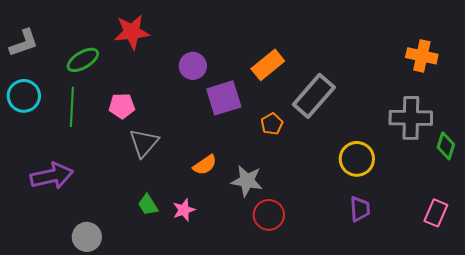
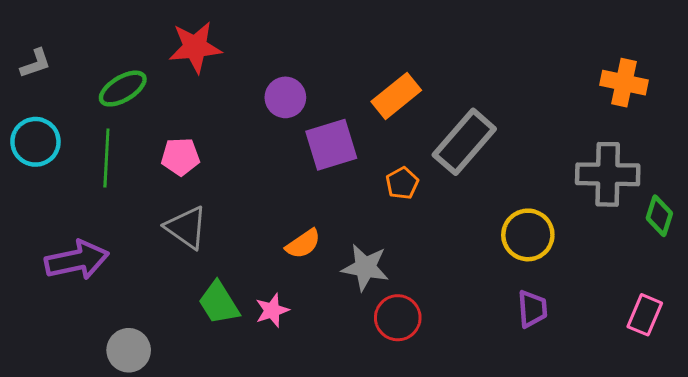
gray L-shape: (24, 43) -> (35, 63), size x0.7
gray triangle: (144, 143) -> (186, 228), moved, turned -36
green trapezoid: (148, 205) -> (219, 303), size x1.4

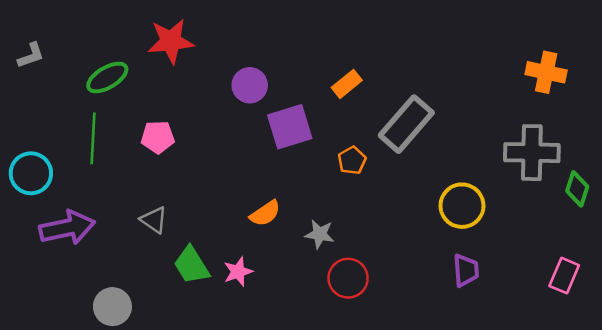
orange rectangle: (396, 96) -> (347, 84), size x0.7
cyan circle: (35, 142) -> (31, 173), moved
gray triangle: (186, 228) -> (154, 220), moved, size x0.7
gray star: (365, 267) -> (320, 234), size x0.7

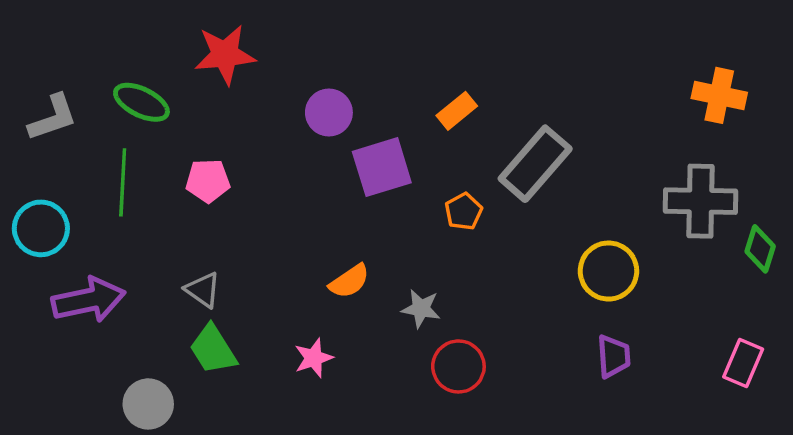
gray L-shape: (31, 55) -> (53, 118), moved, size x1.4
green ellipse: (107, 77) -> (141, 102), turned 57
green trapezoid: (191, 265) -> (213, 349), moved

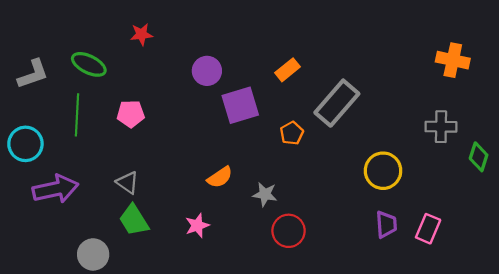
red star: (225, 55) -> (141, 34), size x0.6
gray cross: (700, 201) -> (441, 127), size x0.7
pink rectangle: (743, 363) -> (428, 229), moved

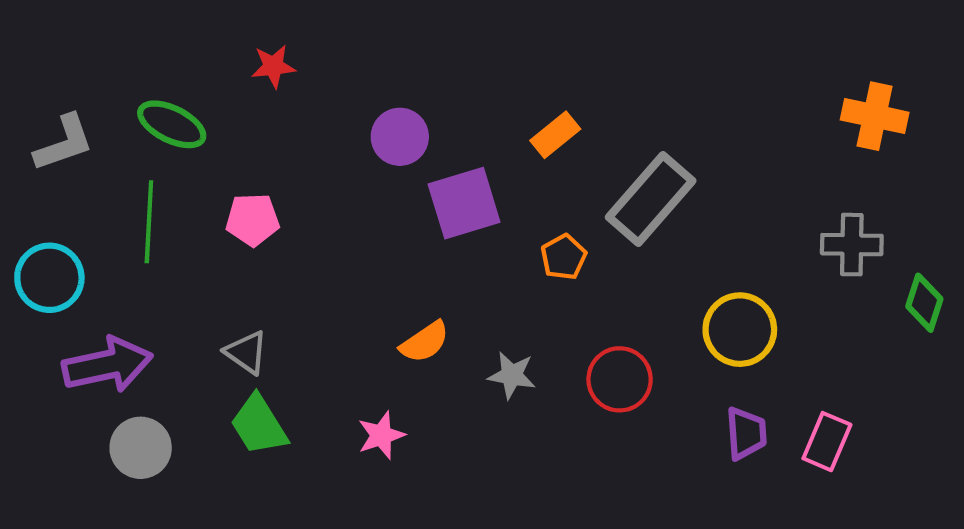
red circle: (289, 231) -> (620, 379), moved
gray circle: (93, 254) -> (141, 448), moved

